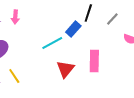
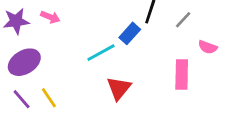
pink arrow: (15, 17) -> (50, 17), turned -72
pink rectangle: (94, 61) -> (182, 75), moved

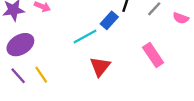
pink semicircle: (208, 47) -> (181, 18), moved
pink rectangle: (182, 75) -> (153, 55), turned -35

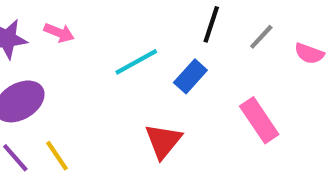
blue rectangle: (109, 20) -> (190, 76), moved
cyan line: (85, 37) -> (136, 62), moved

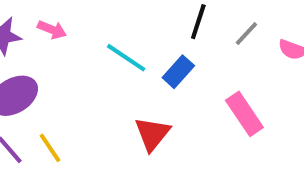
cyan line: (136, 62) -> (126, 58), turned 63

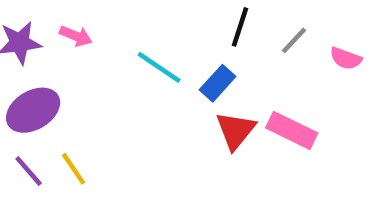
pink rectangle: (244, 114) -> (292, 130), turned -30
red triangle: (152, 134) -> (236, 130), moved

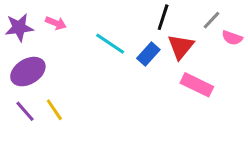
gray line: (294, 40) -> (212, 20), moved
red triangle: (236, 130) -> (181, 47), moved

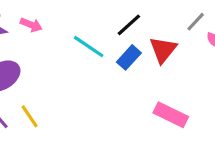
black line: (163, 17) -> (129, 25), moved, turned 30
pink rectangle: (197, 85) -> (171, 115), moved

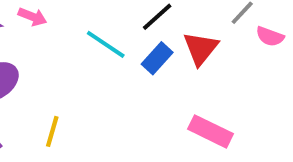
yellow line: (30, 116) -> (52, 131), moved, turned 50

